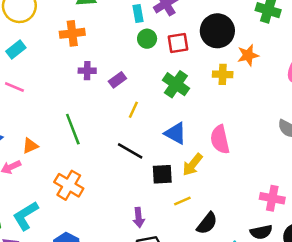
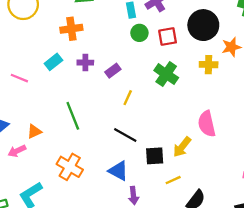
cyan rectangle: (16, 49) -> (53, 62), moved
blue triangle: (175, 133) -> (118, 171), moved

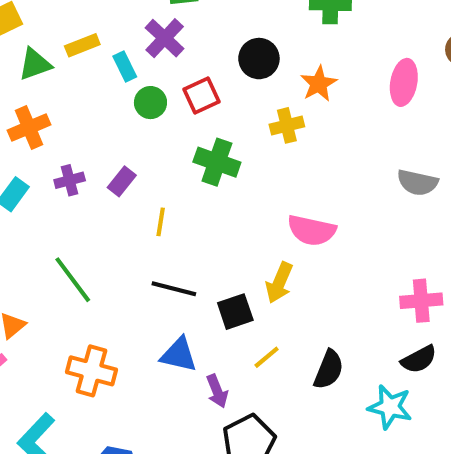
black circle: (203, 25) -> (259, 59), size x0.7
pink semicircle: (207, 124) -> (312, 230), turned -50
yellow line: (173, 180) -> (267, 357), moved

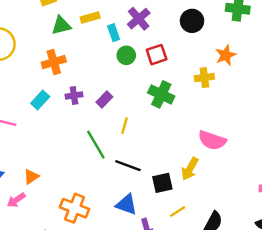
black circle: (259, 59) -> (192, 21), moved
green line: (73, 280) -> (96, 145), moved

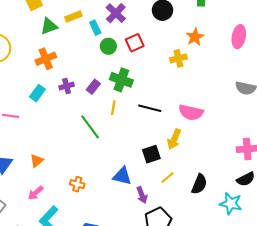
green cross: (161, 94) -> (121, 80), moved
black line: (128, 166) -> (150, 108), moved
pink arrow: (16, 200) -> (36, 193), moved
orange cross: (75, 208) -> (77, 184), size x0.6

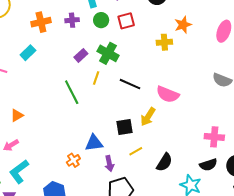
purple cross: (67, 86) -> (72, 20), moved
blue triangle: (122, 176) -> (94, 143), turned -30
orange cross: (77, 184) -> (73, 160), moved, turned 32

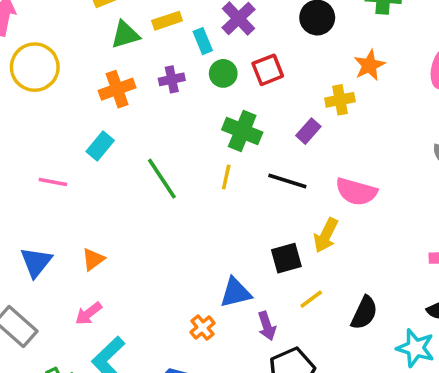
purple rectangle: (81, 55) -> (308, 131), moved
green line: (72, 92) -> (162, 179), moved

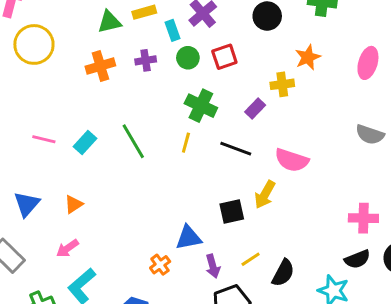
cyan rectangle: (100, 146) -> (85, 143), moved
yellow line: (311, 299) -> (251, 259), moved
black semicircle: (364, 313) -> (283, 273), moved

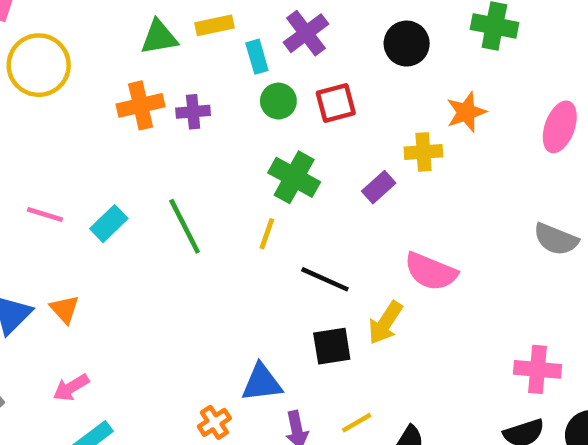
purple cross: (146, 60) -> (193, 112), moved
black line: (236, 149) -> (325, 279), moved
orange triangle: (74, 204) -> (65, 309), moved, turned -42

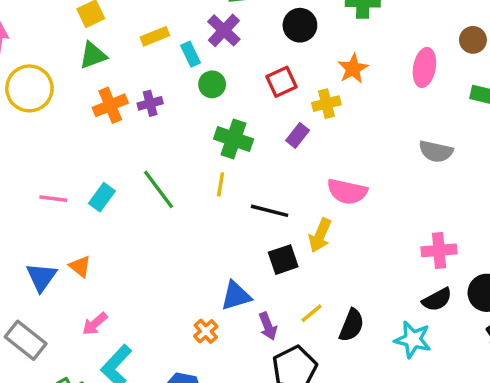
green triangle: (159, 37) -> (93, 55), moved
red square: (336, 103) -> (282, 82), moved

